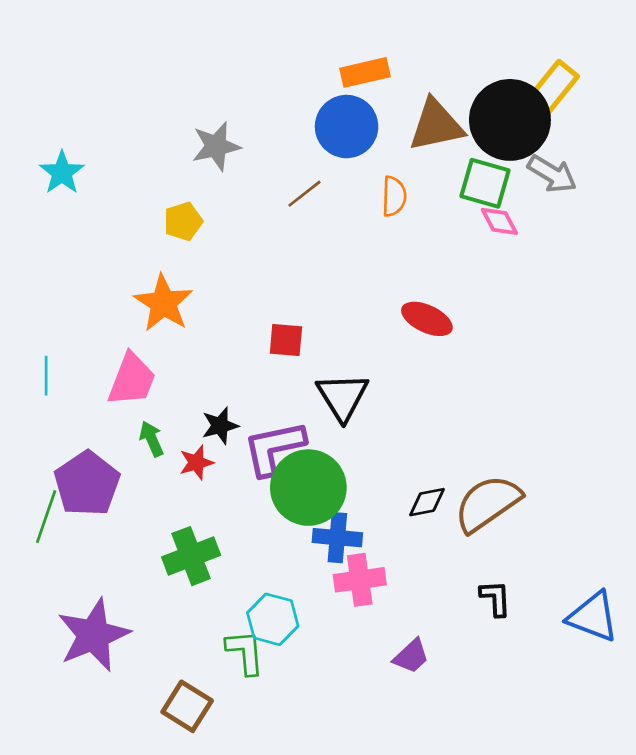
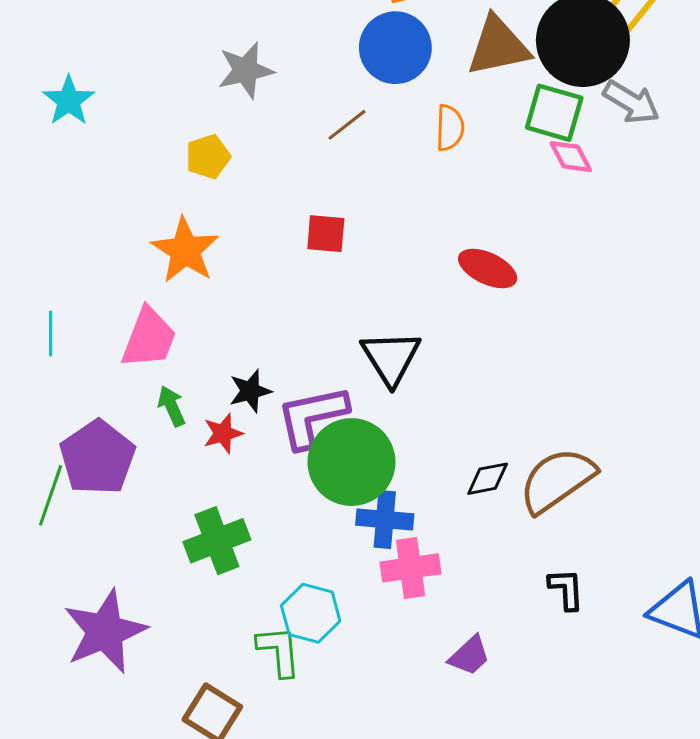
red square: (286, 340) -> (326, 234), moved

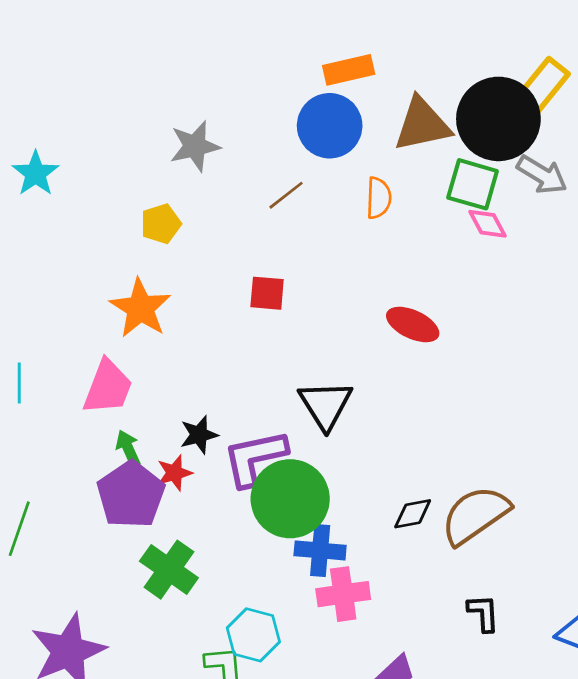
purple pentagon: (97, 458) -> (131, 495), moved
green cross: (217, 541) -> (169, 570), turned -34

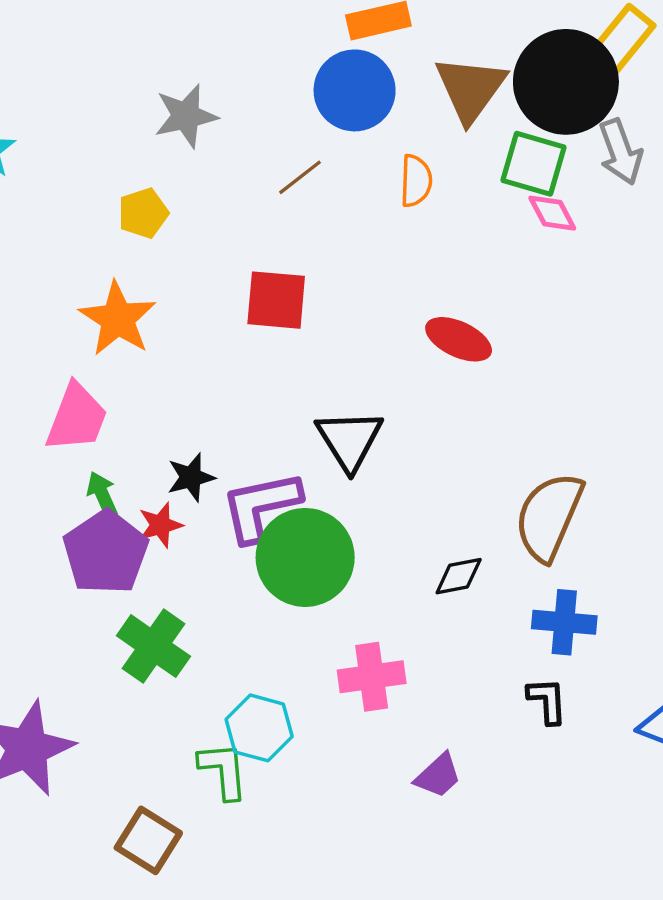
brown triangle: (422, 124) -> (470, 89), turned -42
gray arrow: (542, 175) -> (620, 152), turned 39
red square: (267, 293) -> (276, 300), size x1.4
brown semicircle: (475, 515) -> (549, 517), moved, turned -32
blue cross: (320, 550) -> (564, 622), moved

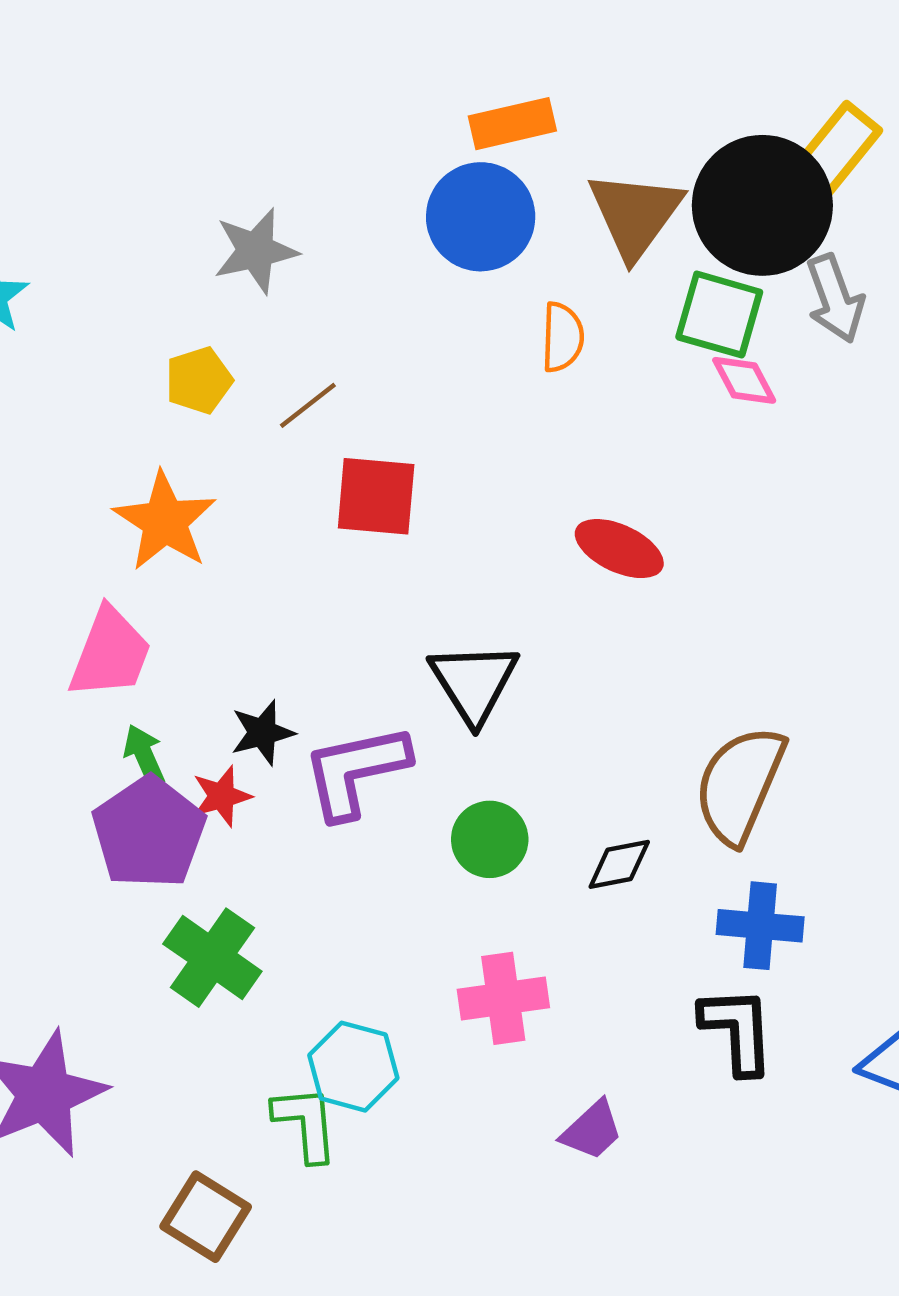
brown line: (300, 177) -> (308, 405), moved
green circle: (305, 557) -> (490, 839), moved, size x0.6
black L-shape: (547, 701) -> (737, 1030), size x1.4

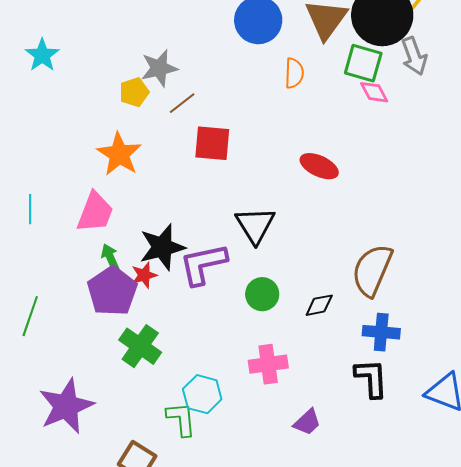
gray star: (256, 251) -> (159, 68), moved
black star: (262, 733) -> (162, 247), size x1.6

